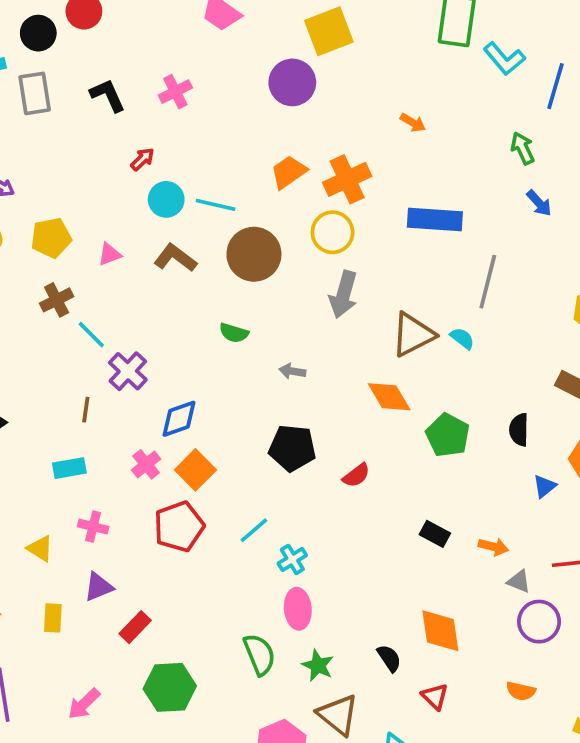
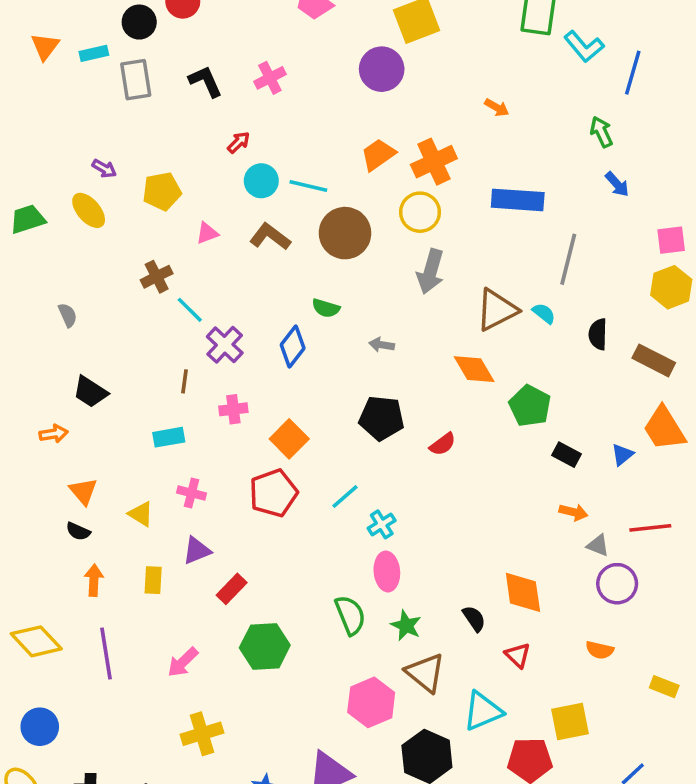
yellow pentagon: (51, 238) -> (162, 191), moved
blue diamond: (179, 419) -> (293, 346), moved, turned -33
black semicircle: (519, 430) -> (598, 334), moved
pink cross: (146, 464) -> (233, 409), moved, turned 32
black rectangle: (435, 534) -> (567, 455), moved

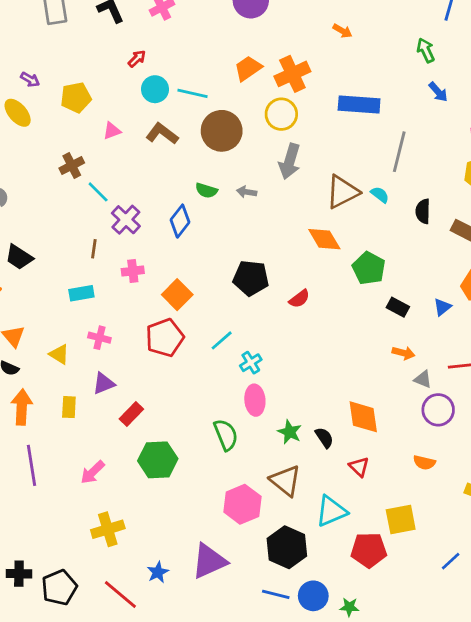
gray arrow: (382, 345) -> (247, 192), moved
orange arrow: (94, 580) -> (22, 407), size x1.4
green star: (406, 626) -> (290, 432), moved

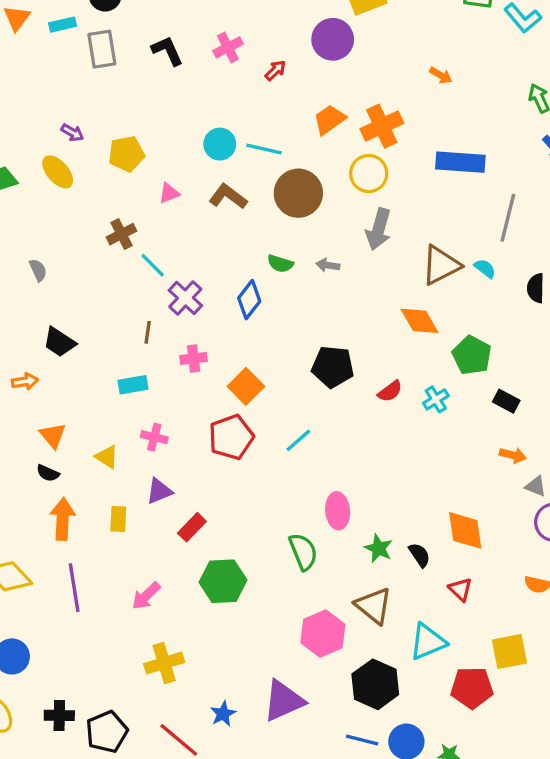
red arrow: (137, 59) -> (275, 70), moved
cyan cross: (251, 363) -> (436, 399), moved

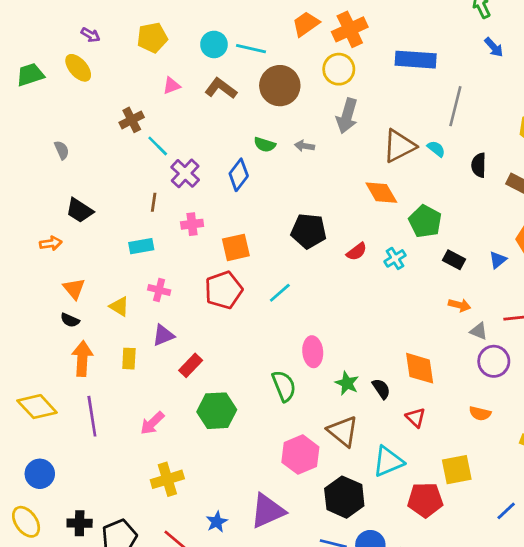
yellow pentagon: (126, 154) -> (152, 38), moved
orange square: (246, 386) -> (236, 247), turned 32

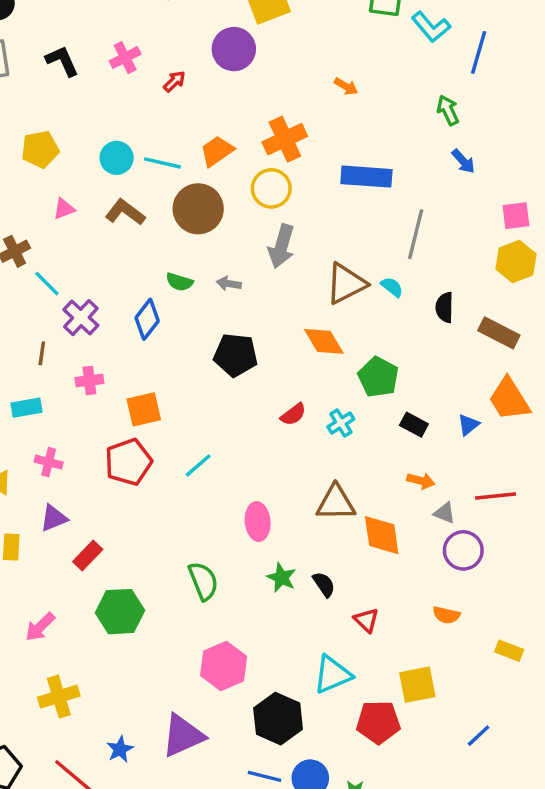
orange trapezoid: (306, 24) -> (217, 151), moved
black pentagon: (309, 231) -> (236, 355), moved
pink ellipse: (313, 352) -> (258, 522), moved
orange diamond: (420, 368) -> (382, 535), moved
brown triangle: (343, 431) -> (336, 503), moved, turned -40

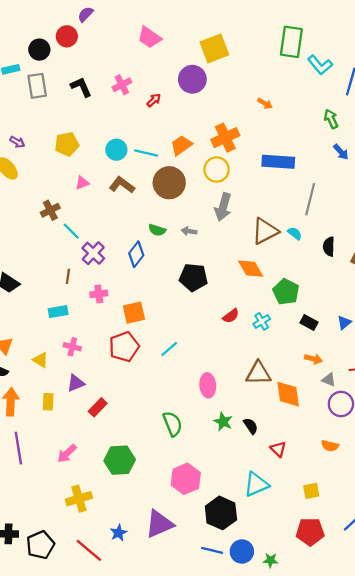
green hexagon: (120, 612) -> (120, 460), moved
yellow square: (417, 685) -> (311, 491), size x0.7
red pentagon: (378, 722) -> (310, 532), moved

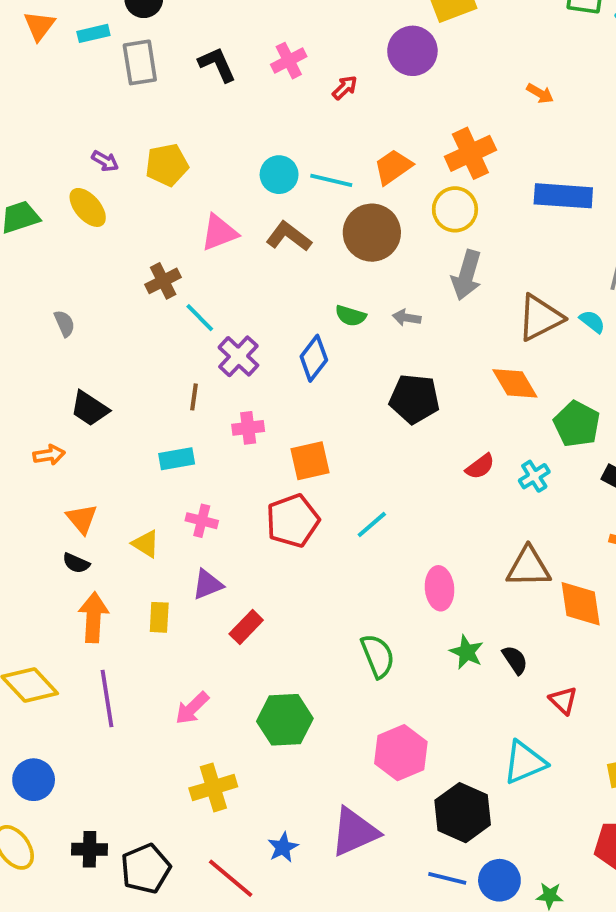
yellow pentagon: (67, 144) -> (167, 165), moved
pink triangle: (82, 183) -> (219, 233), size x1.5

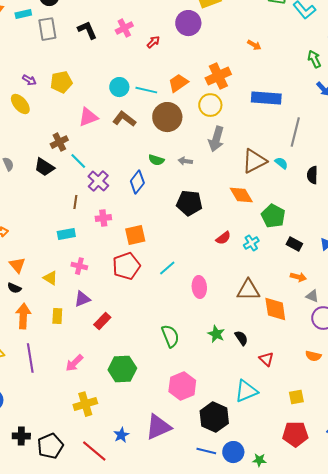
black trapezoid: (90, 409) -> (44, 167), moved
pink ellipse: (440, 588) -> (199, 287), moved

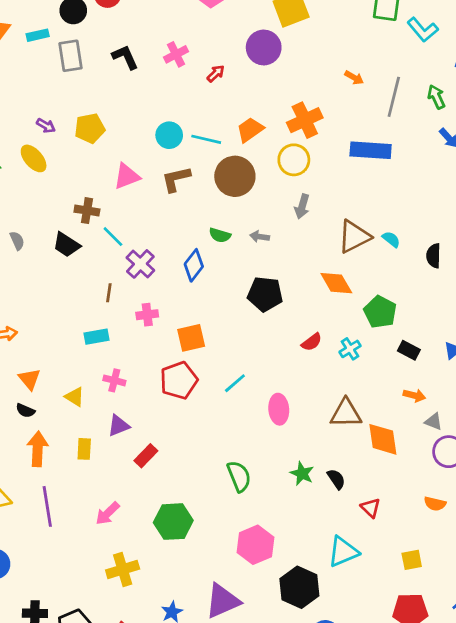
brown L-shape: (124, 119) -> (176, 179), turned -50
gray line: (295, 132) -> (394, 97), moved
gray arrow: (216, 139) -> (302, 206), size x0.7
brown cross: (59, 142) -> (87, 211), turned 36

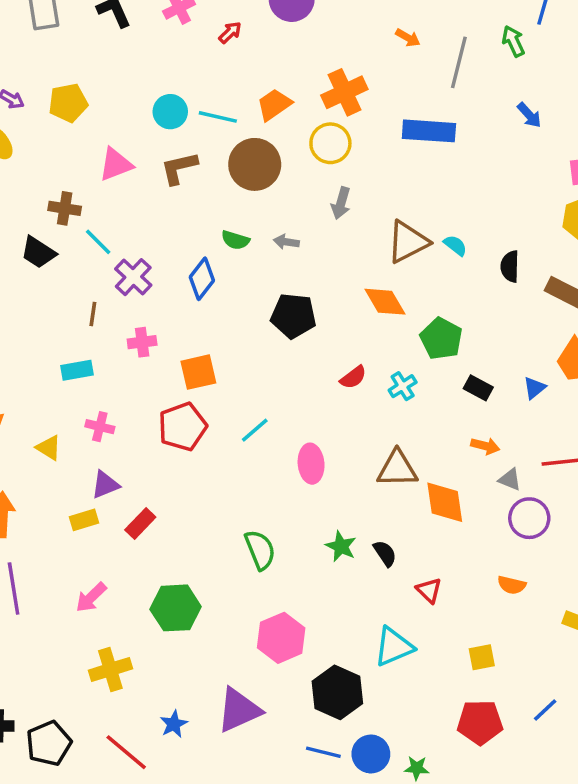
green arrow: (436, 97) -> (513, 41), moved
yellow rectangle: (84, 449) -> (84, 520), moved, turned 70

